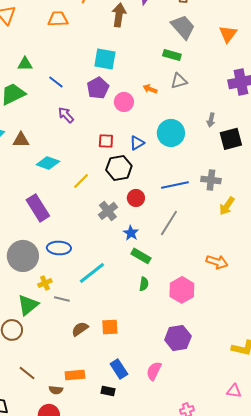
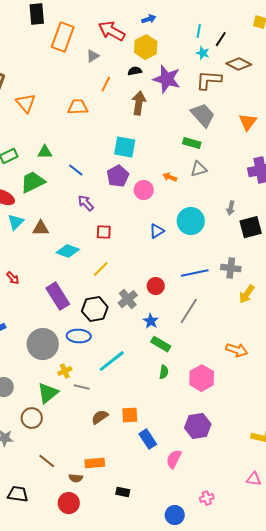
red square: (106, 141) -> (104, 232), moved
black hexagon: (119, 168) -> (95, 309), moved
blue rectangle: (119, 369) -> (148, 439), moved
black rectangle: (108, 391) -> (123, 492), moved

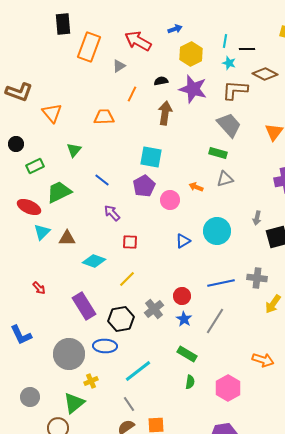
black line: (221, 39) -> (247, 49), turned 56
yellow hexagon: (146, 47) -> (191, 54), moved
green triangle: (45, 152) -> (74, 150), moved, turned -49
blue star: (151, 321) -> (184, 319), moved
gray line: (82, 387) -> (129, 404), moved, turned 42

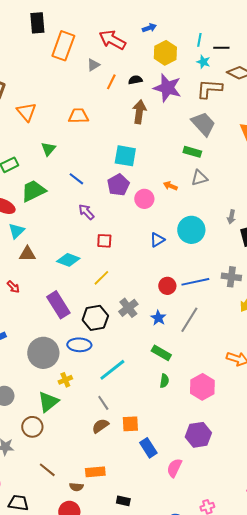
orange line: (132, 94) -> (111, 82), moved
brown triangle: (67, 238) -> (27, 254), moved
red circle: (182, 296) -> (167, 286), moved

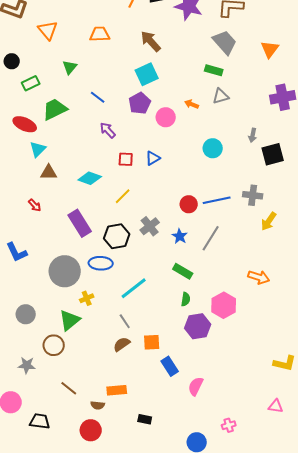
brown arrow: (139, 112) -> (151, 41), moved, turned -50
cyan square: (125, 156) -> (147, 74), turned -35
cyan circle: (191, 230) -> (213, 148), size x0.7
blue triangle: (157, 240) -> (153, 158), moved
purple hexagon: (198, 435) -> (198, 326), moved

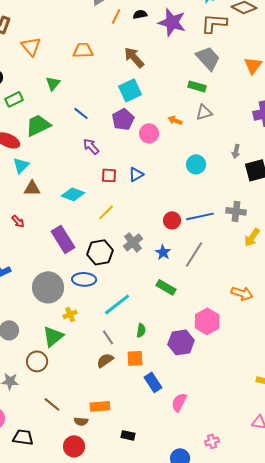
green semicircle: (186, 299) -> (141, 330), moved

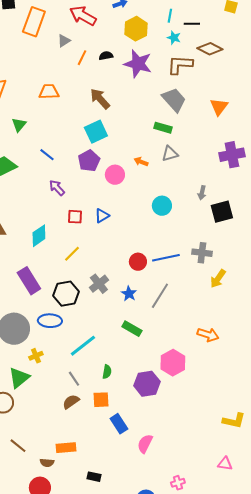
cyan diamond: (73, 194) -> (39, 236), turned -55

